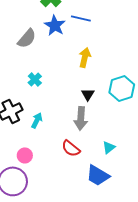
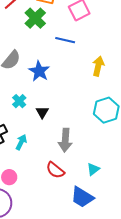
blue star: (55, 25) -> (39, 71), moved
yellow arrow: (85, 57) -> (98, 66), moved
black triangle: (88, 94) -> (42, 112), moved

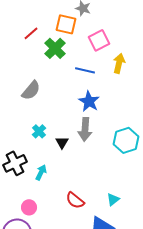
yellow arrow: (98, 66) -> (119, 63), moved
blue star: (39, 71) -> (89, 101), moved
gray arrow: (65, 140) -> (85, 129), moved

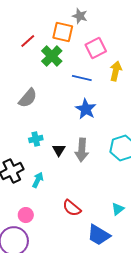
gray arrow: (85, 129) -> (82, 150), moved
cyan cross: (39, 131) -> (36, 139), turned 32
cyan triangle: (113, 199) -> (118, 209), moved

